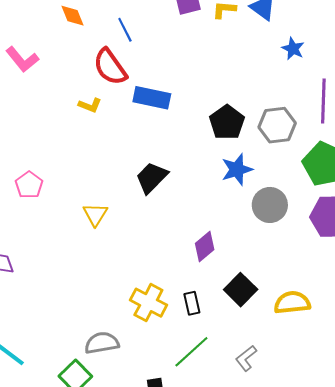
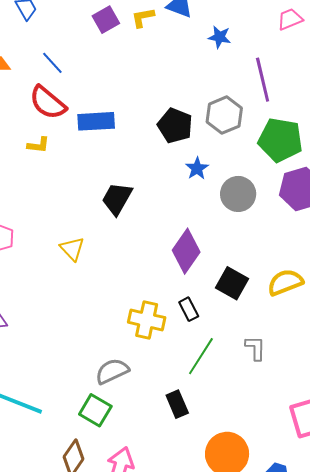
blue star: (237, 170) -> (197, 168), size x0.7
purple diamond: (205, 247) -> (186, 251), size x1.4
gray L-shape: (246, 358) -> (255, 348), turned 144

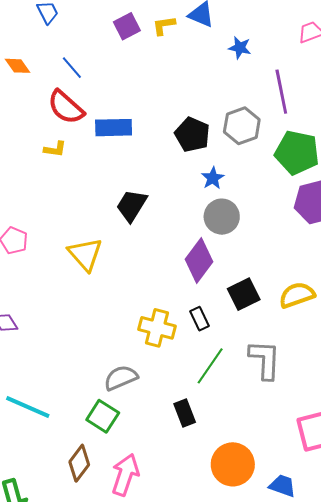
gray circle: (238, 194) -> (222, 217), moved
yellow triangle: (72, 249) -> (85, 254), size x1.4
black square: (232, 283) -> (244, 294), turned 32
gray L-shape: (255, 348) -> (265, 360), size x1.6

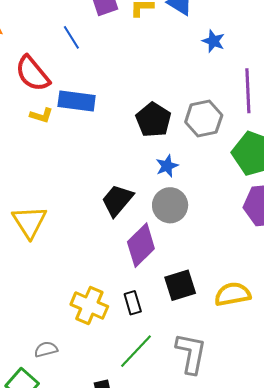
blue line: (72, 68) -> (71, 37), moved
yellow L-shape: (55, 149) -> (41, 115), moved
black trapezoid: (132, 205) -> (117, 200), moved
gray semicircle: (121, 378) -> (46, 349), size x0.7

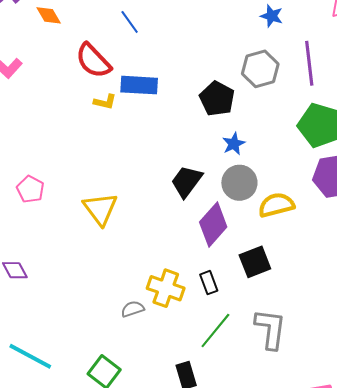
gray hexagon: (204, 119) -> (260, 69), moved
yellow semicircle: (233, 294) -> (276, 205), moved
gray semicircle: (46, 349) -> (133, 309), moved

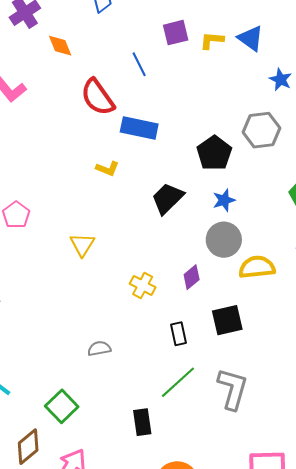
yellow L-shape: (105, 102) -> (107, 169), moved
black trapezoid: (186, 181) -> (168, 198), moved
yellow triangle: (100, 209) -> (82, 245), size x0.7
purple diamond: (213, 225) -> (192, 277), size x0.6
yellow cross: (166, 288) -> (143, 286), moved, size x0.7

